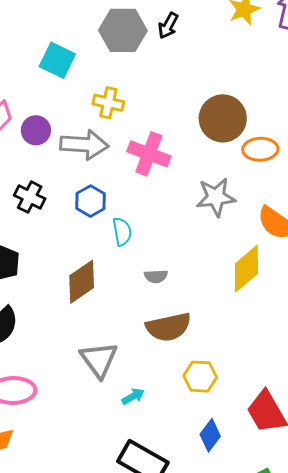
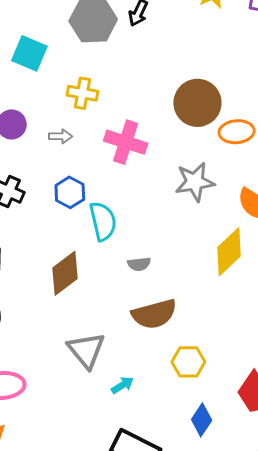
gray arrow: (84, 145) -> (61, 136), size x0.5
cyan semicircle: (122, 232) -> (103, 221), size x1.4

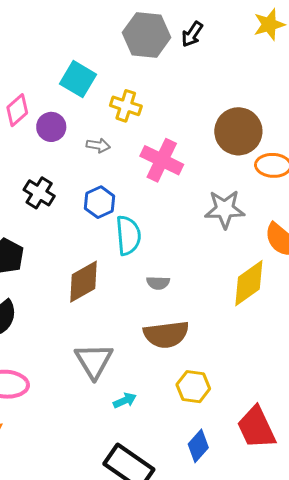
cyan square: (29, 53) -> (78, 79), moved

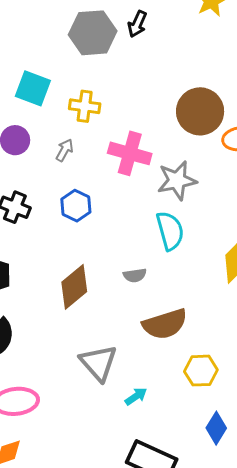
gray arrow: (98, 145) -> (65, 150), turned -60
gray star: (225, 209) -> (177, 180), moved
cyan semicircle: (128, 235) -> (170, 231), moved
gray semicircle: (158, 283) -> (135, 275), moved

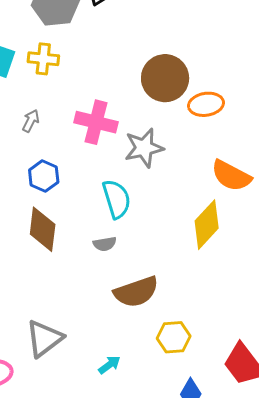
yellow cross: (85, 106) -> (43, 59), moved
cyan semicircle: (170, 231) -> (117, 199), moved
brown diamond: (74, 287) -> (43, 229), moved, turned -42
gray triangle: (98, 363) -> (44, 338), moved, turned 36

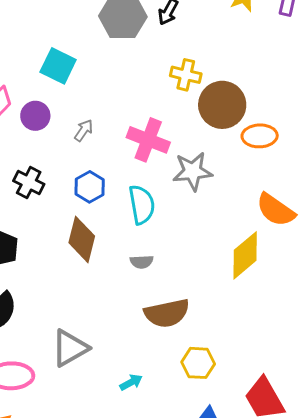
yellow cross: (43, 59) -> (186, 75), moved
cyan semicircle: (117, 199) -> (142, 205), moved

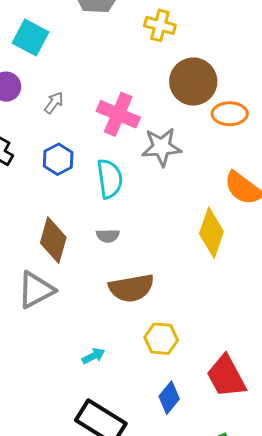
yellow cross: (186, 75) -> (160, 25), moved
brown diamond: (82, 239) -> (53, 240), moved
yellow diamond: (245, 255) -> (211, 233), turned -33
gray triangle: (70, 348) -> (36, 290), moved

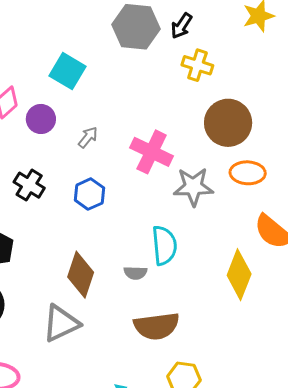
orange ellipse: (230, 114) -> (248, 173), moved
cyan semicircle: (110, 179) -> (164, 245), moved

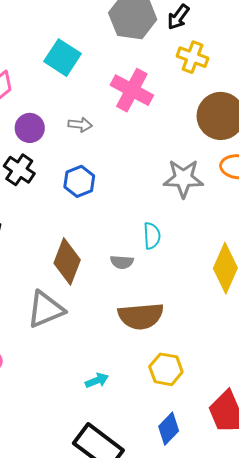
purple circle: (41, 119) -> (30, 128), moved
gray arrow: (88, 137) -> (80, 125), turned 55
pink cross: (152, 152) -> (132, 90), moved
cyan semicircle: (164, 245) -> (152, 236), size x0.7

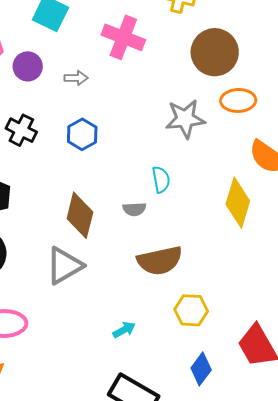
purple circle: (30, 128) -> (28, 66), moved

